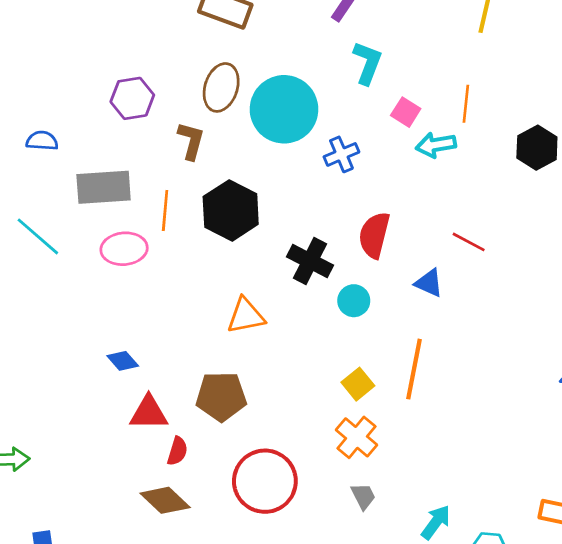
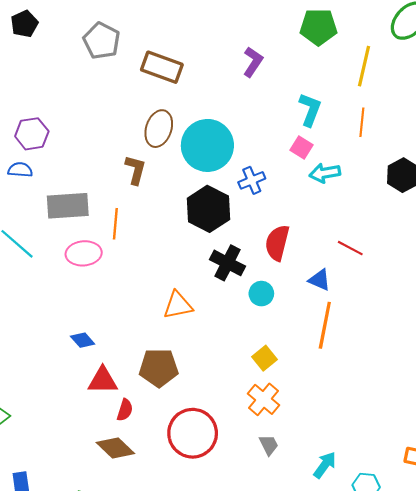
cyan L-shape: (367, 63) -> (310, 109), moved
purple hexagon: (132, 98) -> (32, 134), moved
orange line: (466, 104) -> (362, 122), moved
black hexagon: (231, 210) -> (208, 209), moved
orange line: (414, 369) -> (325, 325), moved

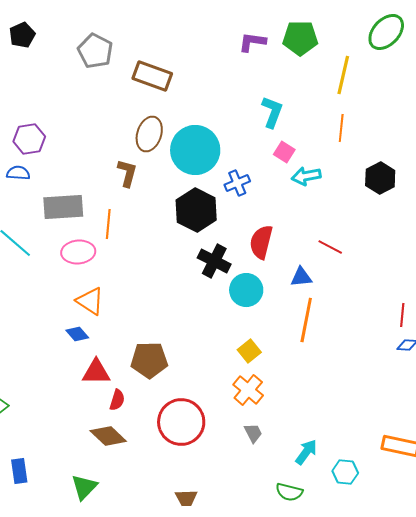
purple L-shape: (253, 62) -> (252, 42), moved, turned -116
cyan L-shape: (310, 109) -> (272, 112), moved
blue triangle: (320, 280) -> (301, 277), turned -30
cyan circle: (261, 294) -> (246, 290), size x1.4
orange triangle: (178, 305) -> (90, 301), moved, turned 44

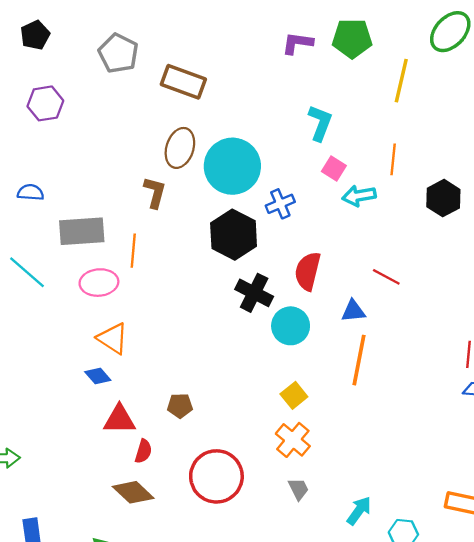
orange line: (341, 128) -> (393, 159), moved
purple hexagon: (29, 139) -> (45, 103), moved
brown pentagon: (149, 360) -> (180, 406), size x0.6

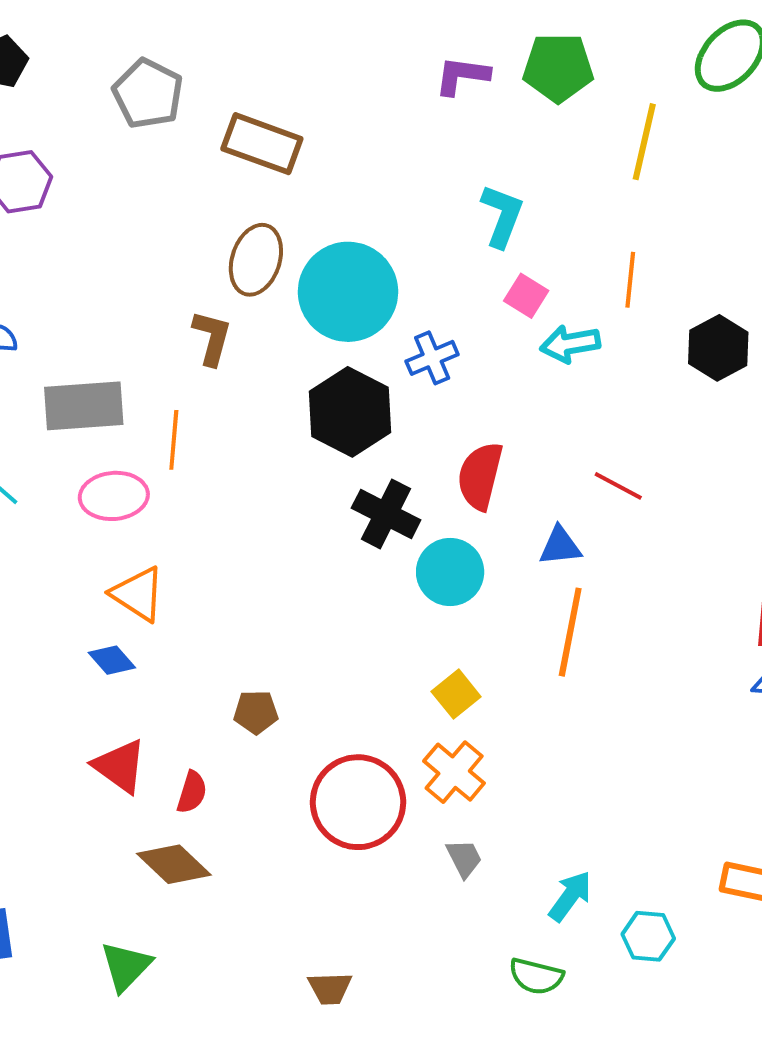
red triangle: (119, 419) -> (120, 766), moved, turned 36
red circle: (216, 476) -> (358, 802), moved

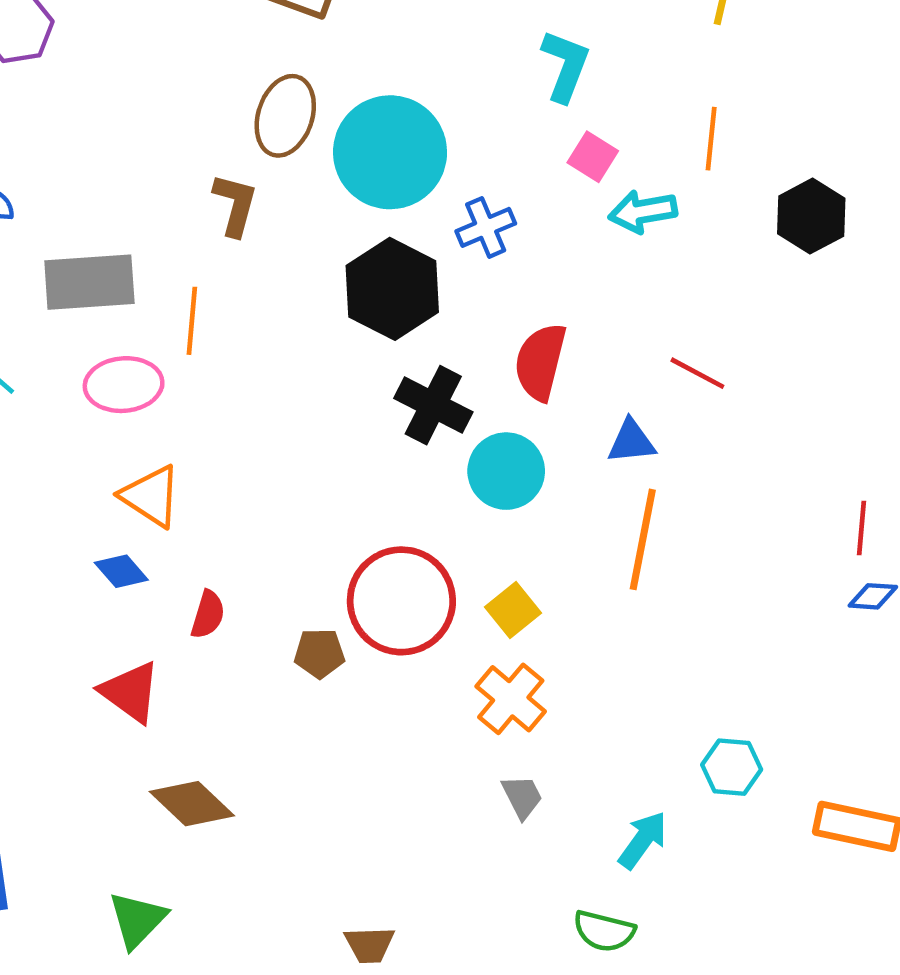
brown pentagon: (256, 712) -> (319, 653), moved
red semicircle: (192, 792) -> (208, 615), moved
red circle: (358, 802) -> (401, 601), moved
cyan hexagon: (648, 936) -> (732, 767), moved

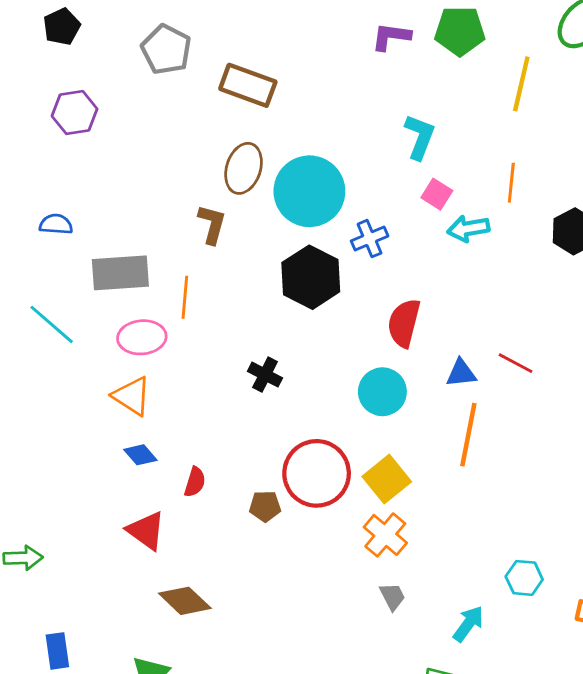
red line: (697, 373) -> (516, 363), moved
black cross: (433, 405) -> (265, 375), moved, size x0.7
orange triangle: (151, 496) -> (132, 396), moved
yellow square: (513, 610) -> (387, 479), size x1.4

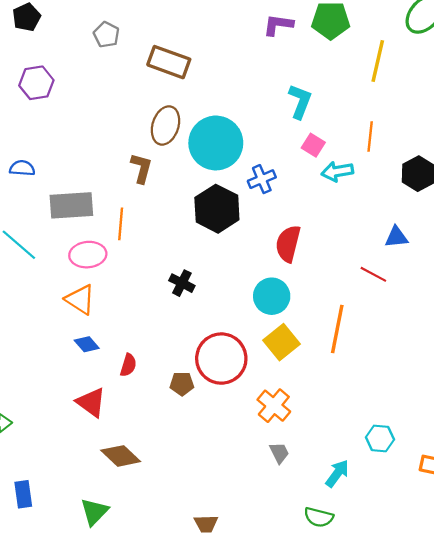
gray pentagon: (166, 49) -> (106, 35), size x0.7
blue triangle: (461, 373) -> (396, 237), moved
yellow square: (387, 479) -> (281, 342), moved

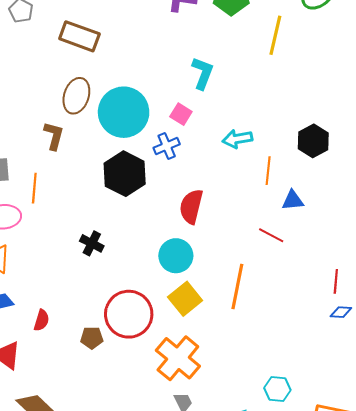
orange line: (370, 136) -> (268, 171), moved
pink square: (313, 145) -> (181, 114), moved
orange cross: (274, 406) -> (178, 358), size x1.4

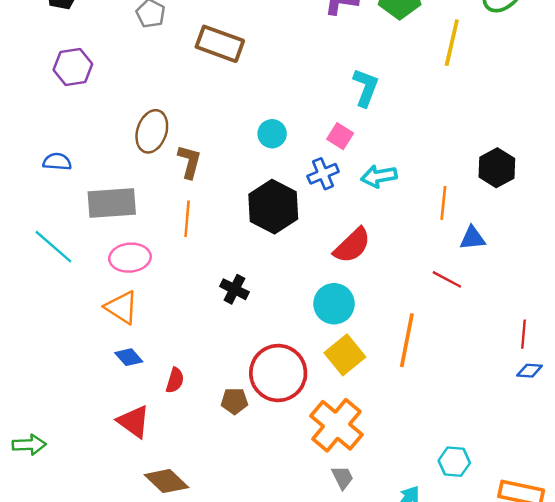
brown ellipse: (76, 96) -> (152, 131), moved
cyan circle: (124, 112) -> (272, 134), size x0.5
cyan arrow: (237, 139) -> (379, 176), moved
orange line: (34, 188) -> (187, 219), moved
red semicircle: (191, 206) -> (352, 245), turned -148

